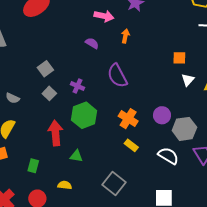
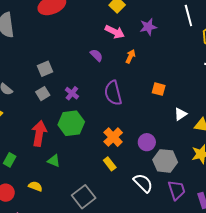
orange square: (179, 58) -> (159, 89), moved

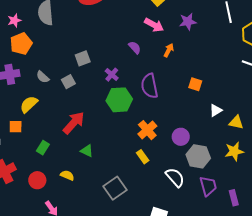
purple cross: (72, 93) -> (112, 75), moved
gray square: (43, 94) -> (68, 82), moved
green hexagon: (71, 123) -> (119, 100), moved
red arrow: (39, 133) -> (74, 123), turned 30

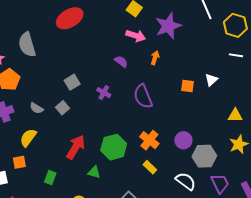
purple star: (188, 22) -> (168, 26), size x1.5
green hexagon: (119, 100) -> (114, 147), moved
white triangle: (216, 110) -> (211, 80), moved

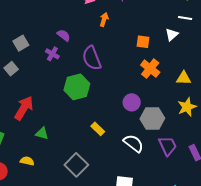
purple semicircle: (121, 62) -> (64, 35), moved
white triangle: (211, 80) -> (172, 35), moved
orange square: (188, 86) -> (143, 42), moved
orange cross: (149, 140) -> (150, 69), moved
green hexagon: (114, 147) -> (77, 87), moved

